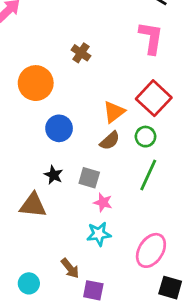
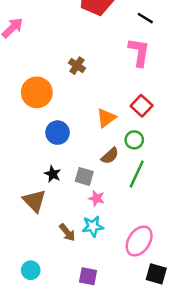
red square: (154, 98) -> (142, 106), size x0.7
brown semicircle: (110, 141) -> (110, 156), moved
brown triangle: (33, 205) -> (34, 201), turned 40
brown arrow: (70, 268) -> (67, 232), moved

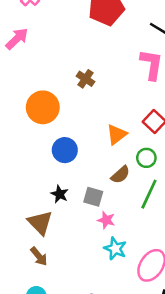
cyan star: (93, 226) -> (115, 249), moved, turned 30
brown arrow: (67, 232) -> (39, 256), moved

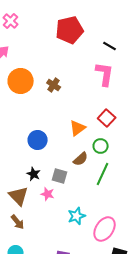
orange circle: (43, 107) -> (21, 81), moved
pink star: (106, 220) -> (48, 194), moved
cyan star: (115, 249) -> (77, 216), turned 30

